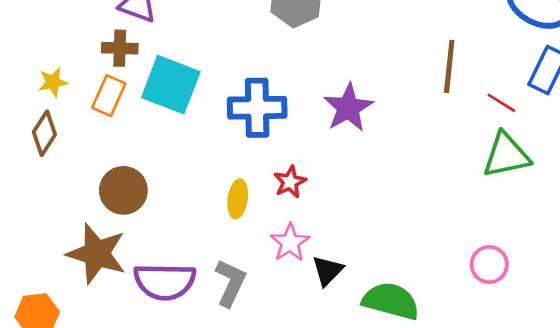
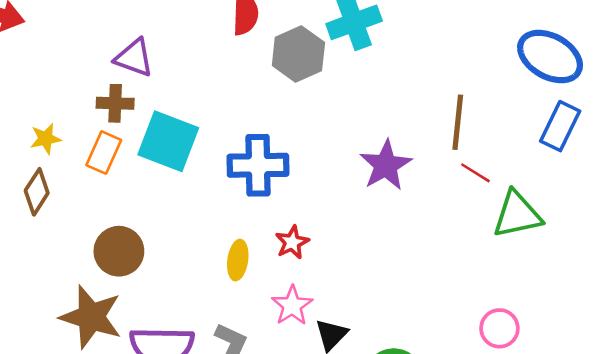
red line: (501, 103) -> (475, 173), moved
purple star: (348, 108) -> (386, 165), moved

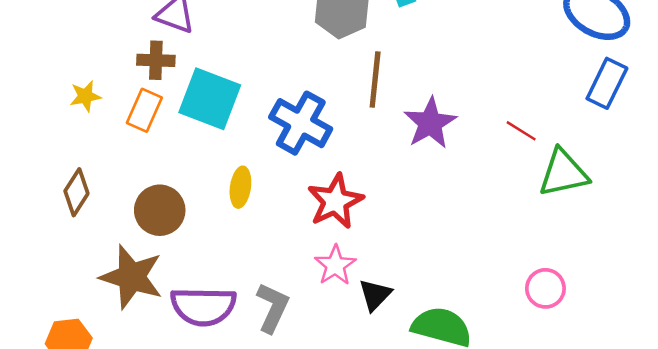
brown line: (458, 122) -> (375, 80), moved
blue cross: (258, 165) -> (301, 123), turned 30
brown diamond: (37, 192) -> (76, 192), moved
red star: (292, 242) -> (335, 201), size x1.6
yellow ellipse: (238, 260) -> (240, 187), moved

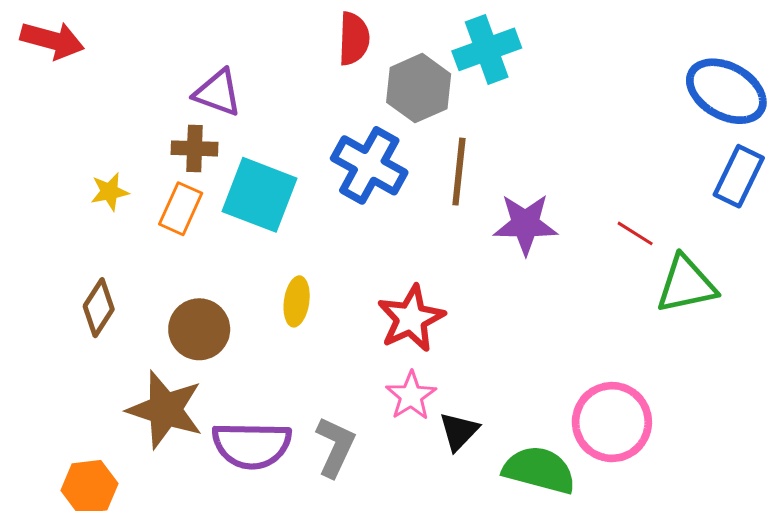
blue cross: (301, 123) -> (369, 165), moved
purple star: (430, 123) -> (525, 224), turned 30
pink circle: (545, 288) -> (612, 422), moved, size x1.6

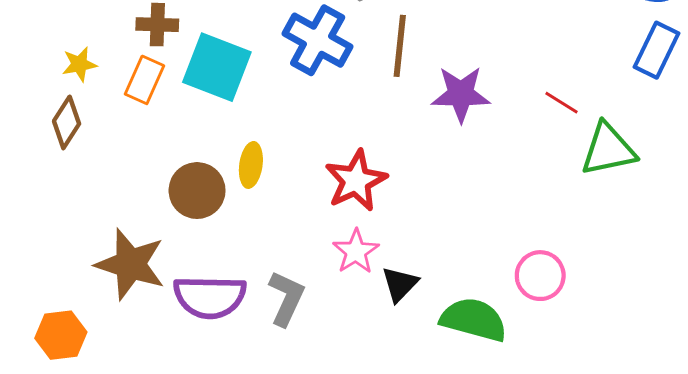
brown diamond: (99, 308) -> (67, 122), moved
brown circle: (199, 329) -> (197, 191), moved
pink circle: (612, 422) -> (540, 276), size x0.7

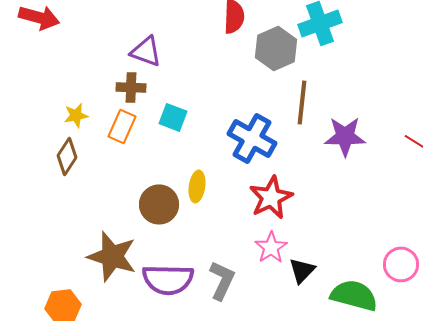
blue cross: (318, 40) -> (252, 138), moved
cyan square: (217, 67) -> (173, 117), size x0.6

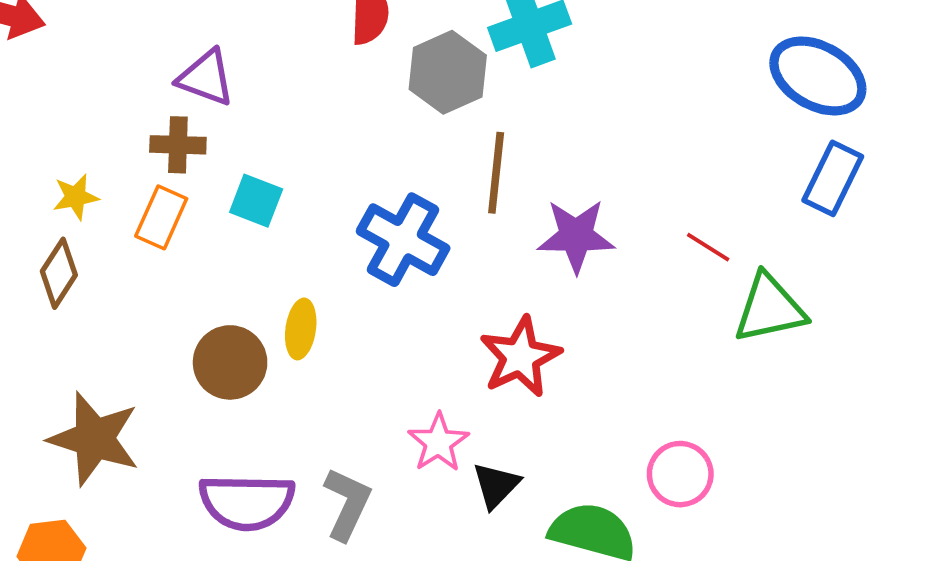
red star: (271, 197) -> (520, 357), moved
brown star: (112, 256) -> (94, 439), moved

